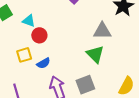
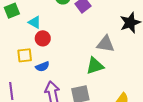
green triangle: (95, 54) -> (95, 66), turned 48

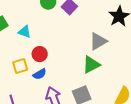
red circle: (43, 38) -> (40, 54), moved
gray triangle: (106, 44) -> (98, 41), turned -30

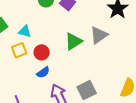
green triangle: (91, 65) -> (73, 41), moved
yellow square: (20, 66) -> (19, 50), moved

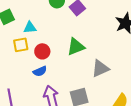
cyan triangle: (25, 31) -> (30, 28), turned -32
gray triangle: (99, 35) -> (100, 69), moved

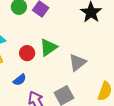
red circle: (42, 51) -> (27, 53), moved

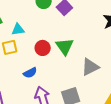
green triangle: (48, 47) -> (65, 46), turned -42

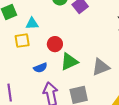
green triangle: (65, 46) -> (69, 62), moved, turned 36

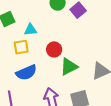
blue semicircle: (40, 68) -> (26, 72), moved, size x1.5

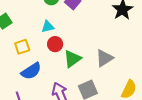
cyan triangle: (31, 30) -> (48, 27), moved

